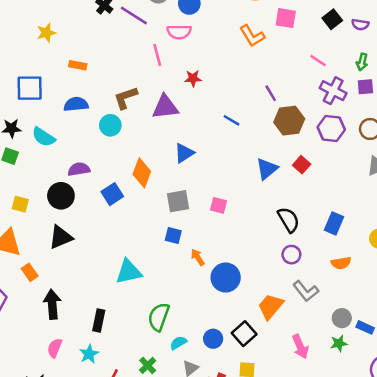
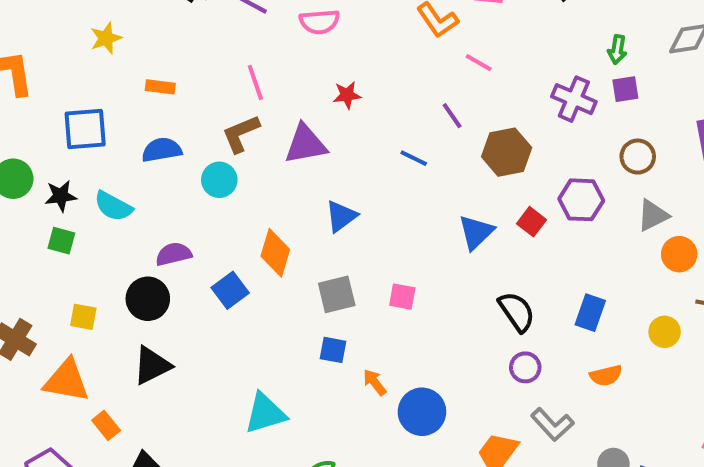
pink line: (157, 55) -> (255, 83), moved
pink line: (318, 61) -> (479, 63), moved
purple line: (271, 93) -> (452, 116), moved
purple hexagon: (331, 128) -> (581, 200), moved

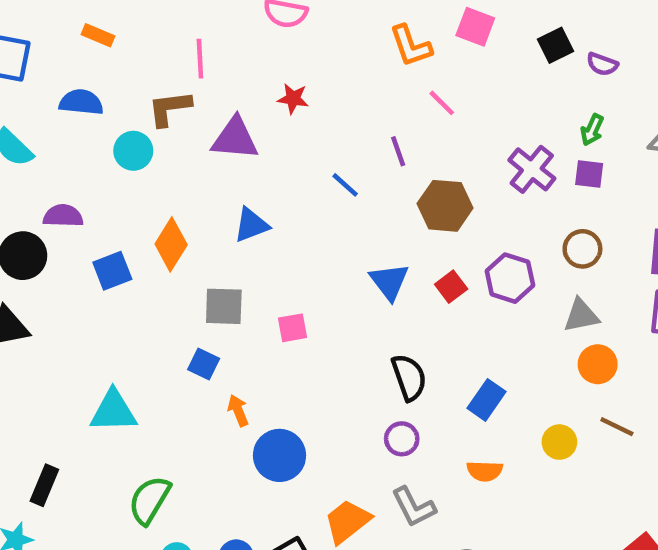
blue triangle: (476, 232) -> (389, 281), turned -39
pink square: (402, 297) -> (292, 328), turned -36

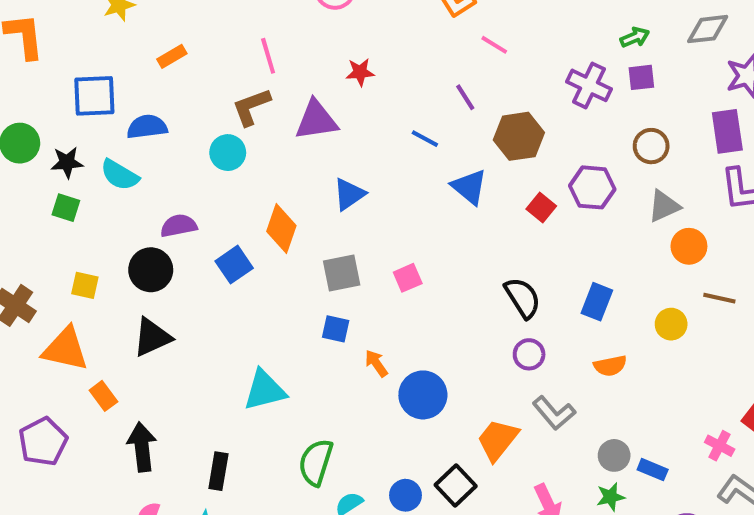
orange rectangle: (98, 35) -> (172, 56), turned -40
blue semicircle: (81, 102) -> (147, 127), moved
green arrow: (592, 130) -> (635, 37), turned -124
blue triangle: (389, 281) -> (469, 187), moved

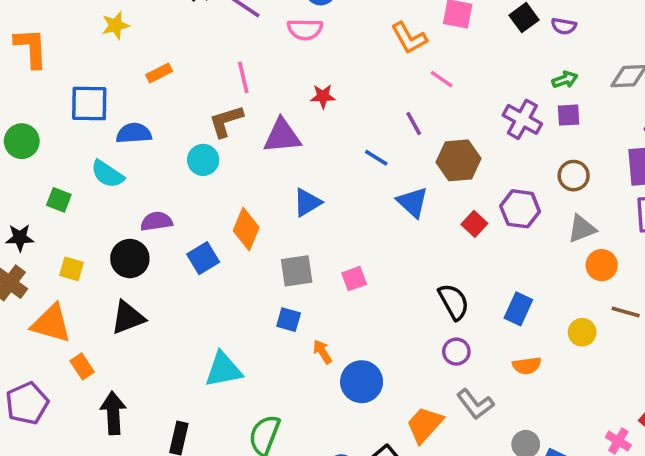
black star: (67, 162) -> (20, 238), moved

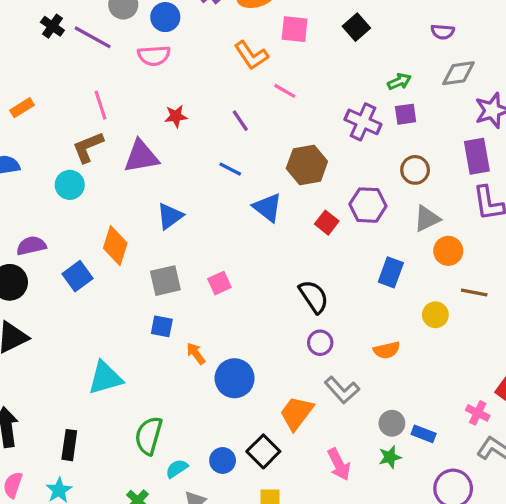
purple semicircle: (564, 26) -> (443, 32), moved
purple line: (414, 124) -> (240, 121), moved
blue rectangle: (518, 309) -> (391, 272), moved

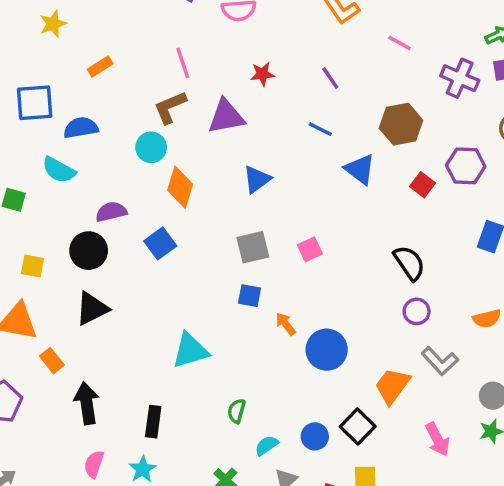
pink line: (285, 91) -> (399, 43), moved
orange diamond: (115, 246) -> (180, 187), moved
green semicircle: (149, 436) -> (237, 411), size x0.6

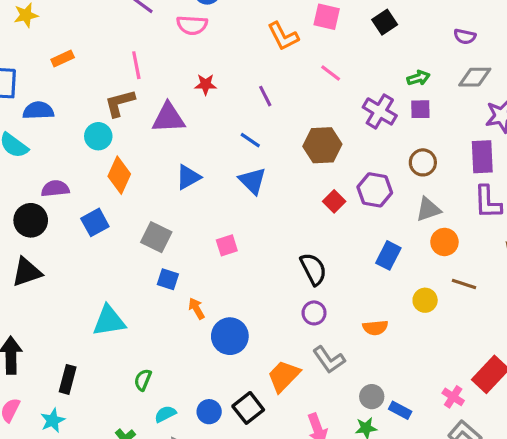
blue triangle: (360, 169) -> (252, 181), moved
gray square: (253, 247) -> (156, 237), moved, turned 32

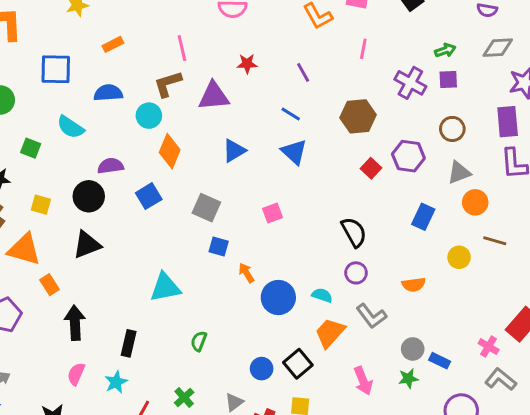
pink line: (331, 73) -> (363, 49), turned 66
blue semicircle: (38, 111) -> (108, 93), moved
cyan semicircle: (165, 414) -> (322, 295), moved, turned 48

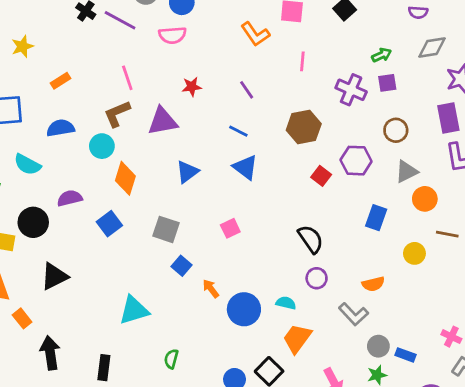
black circle: (89, 196) -> (33, 222), moved
blue square: (219, 247) -> (182, 266), turned 30
gray L-shape: (371, 316) -> (353, 314), moved

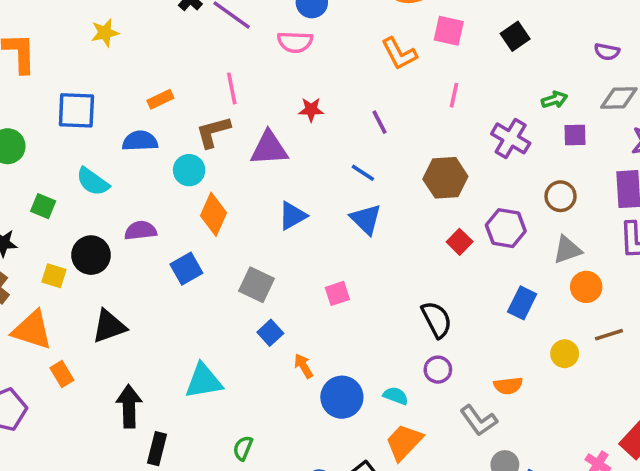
orange rectangle: (61, 81) -> (160, 99), moved
purple square: (387, 83) -> (575, 135), moved
brown line: (447, 234) -> (609, 335), turned -35
black arrow: (50, 353) -> (129, 406), moved

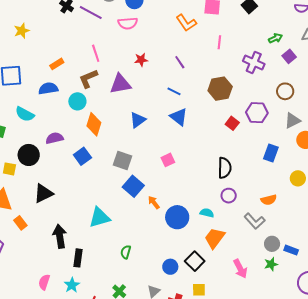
purple square: (575, 135) -> (289, 56), turned -32
black semicircle: (437, 319) -> (225, 168), turned 35
blue square: (270, 333) -> (133, 186), size x1.5

